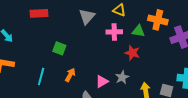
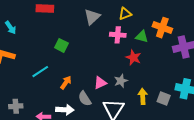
yellow triangle: (119, 10) -> (125, 14), turned -48
orange arrow: (70, 75) -> (66, 83), moved
cyan line: (41, 77) -> (40, 72), turned 36

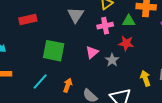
green square: (61, 45) -> (54, 51), size x1.6
gray star: (121, 81) -> (112, 60), moved
pink triangle: (100, 83) -> (92, 52), moved

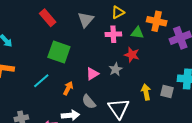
red rectangle: (28, 19) -> (48, 18), moved, turned 54
pink triangle: (92, 52) -> (92, 74), moved

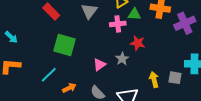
green triangle: (137, 33) -> (134, 14), moved
orange arrow: (68, 88) -> (69, 88), moved, turned 40

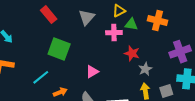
purple cross: (185, 23) -> (180, 52), moved
gray star: (122, 59) -> (145, 69), moved
gray square: (175, 78) -> (166, 91), turned -32

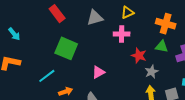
gray triangle: (87, 17) -> (95, 18), turned 30
green triangle: (131, 24) -> (162, 46), moved

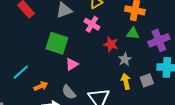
pink cross: (122, 34) -> (92, 24), turned 35
green square: (66, 48) -> (57, 43), moved

